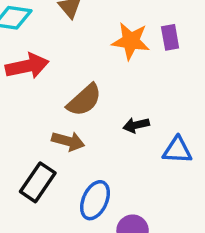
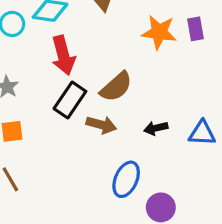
red arrow: (27, 66) -> (63, 55), turned 87
black arrow: (136, 125) -> (156, 128), moved
black rectangle: (38, 182) -> (70, 100), moved

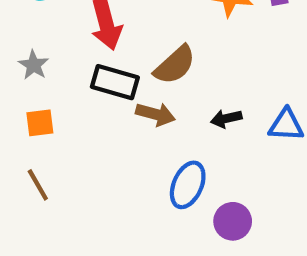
black rectangle: (70, 100) -> (115, 82), turned 72

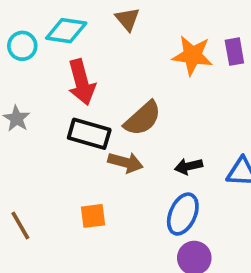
orange square: (40, 123) -> (93, 216), moved
blue ellipse: (188, 185) -> (183, 214), moved

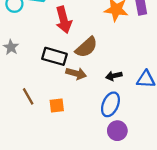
red arrow: (82, 82) -> (64, 20), moved
brown line: (20, 225) -> (28, 96), moved

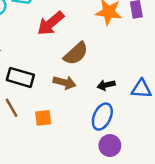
red arrow: (64, 20) -> (51, 23), turned 65
black rectangle: (54, 56) -> (20, 77), moved

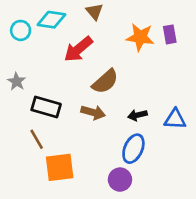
orange square: (43, 118) -> (60, 167), moved, size x1.6
purple circle: (110, 146) -> (120, 180), moved

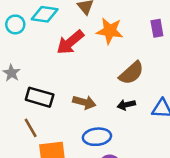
orange star: (140, 37) -> (110, 31), moved
brown semicircle: (105, 81) -> (131, 73), moved
blue ellipse: (133, 149) -> (97, 137), moved, turned 60

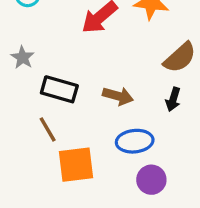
black arrow: (126, 105) -> (173, 99), turned -60

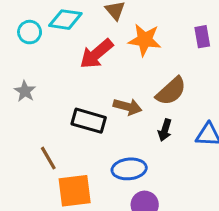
black rectangle: (59, 89) -> (89, 121), moved
brown arrow: (118, 96) -> (128, 107), moved

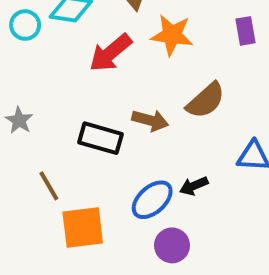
gray star: (25, 91) -> (19, 120), moved
black arrow: (165, 130) -> (194, 186), moved, turned 50
blue ellipse: (129, 169) -> (152, 200), turned -36

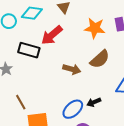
orange star: (172, 35) -> (95, 28), moved
black rectangle: (101, 138) -> (29, 50), moved

